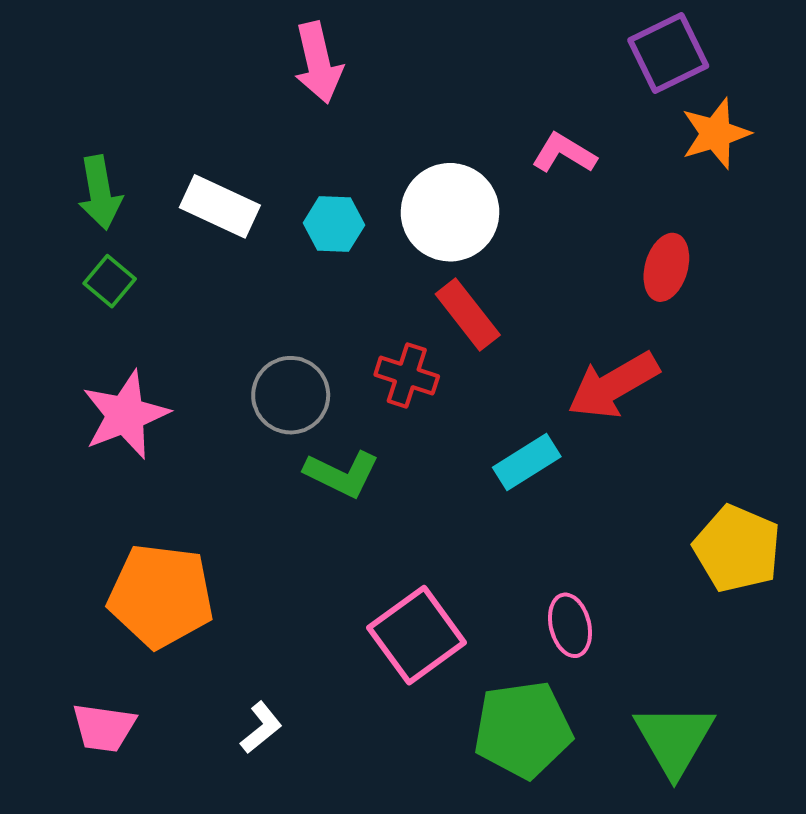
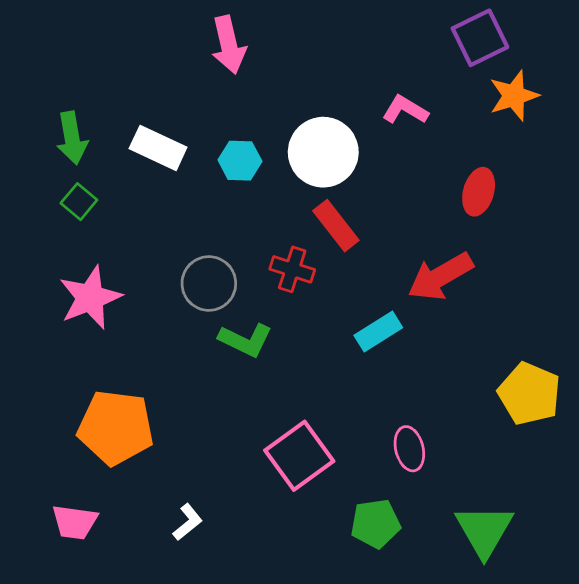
green pentagon: (523, 730) -> (375, 524), size x0.7

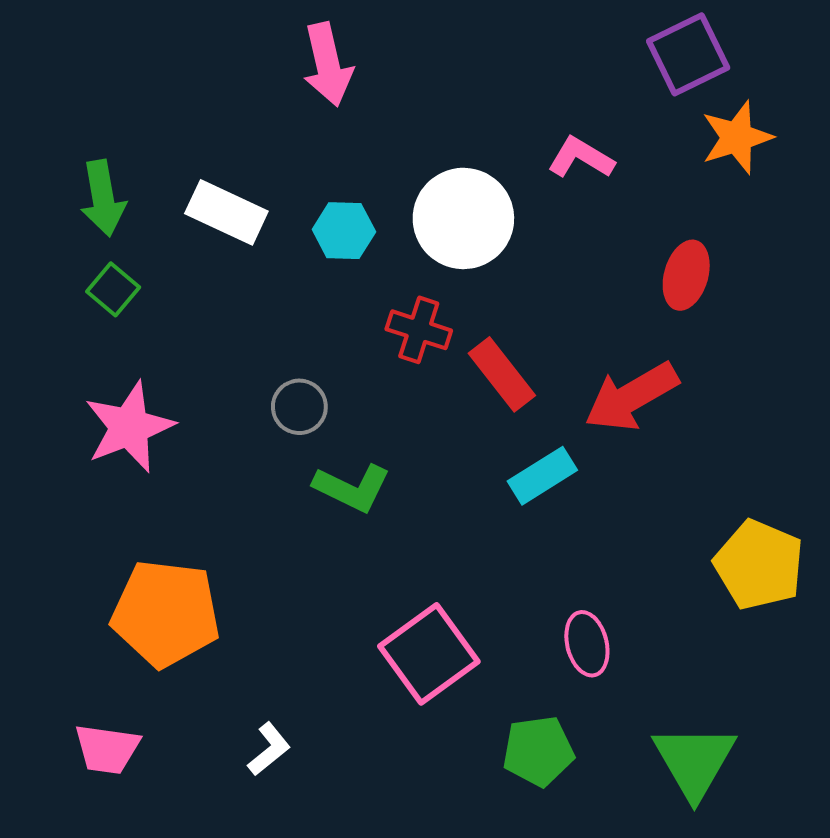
red rectangle: (336, 226) -> (502, 374), moved
red cross: (292, 269) -> (419, 330), moved
gray circle: (209, 283) -> (299, 407), size x0.7

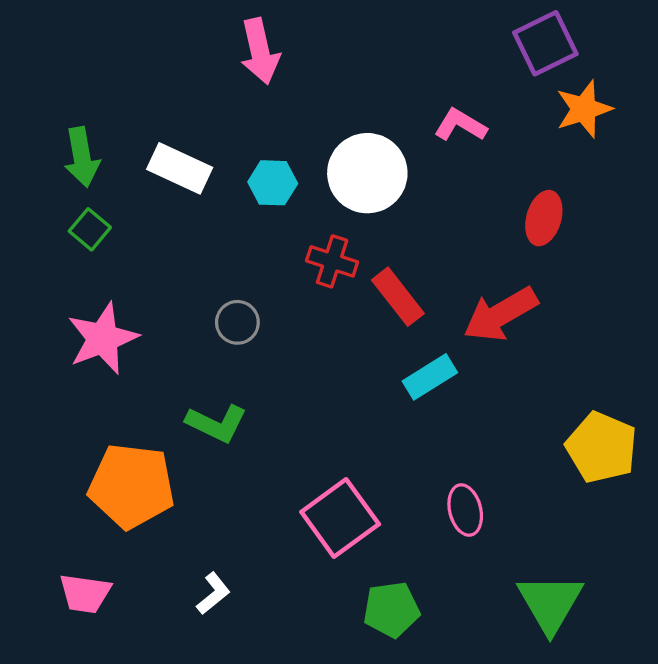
green L-shape: (352, 488) -> (217, 423), moved
green pentagon: (538, 751) -> (391, 609), moved

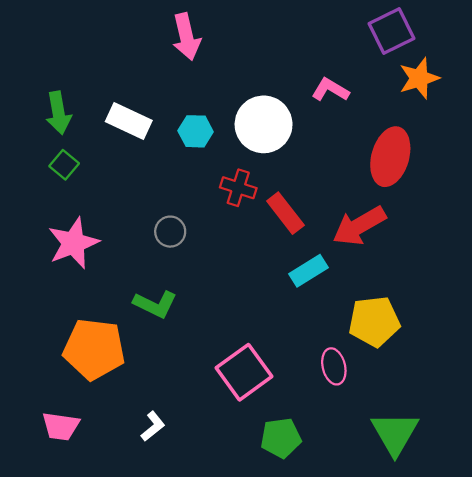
red ellipse: (544, 218) -> (390, 157), size x1.5
yellow pentagon: (602, 447) -> (374, 321), moved, turned -30

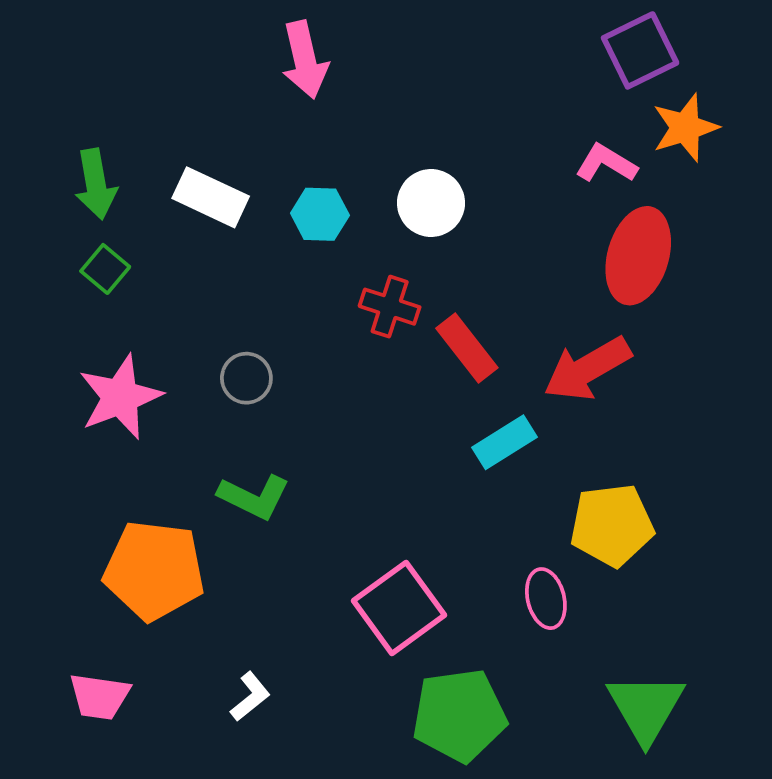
pink L-shape: (330, 90) -> (606, 163), moved
white circle: (264, 124) -> (431, 203), size x0.7
gray circle: (170, 232) -> (246, 378), moved
green pentagon: (281, 438) -> (459, 715), size x1.4

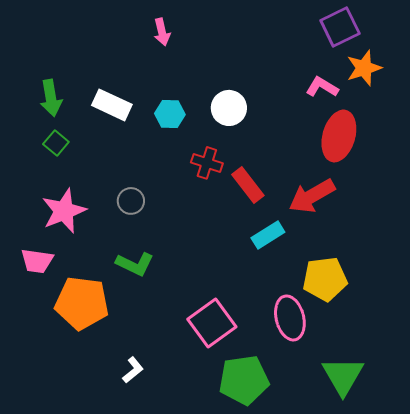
pink arrow: (305, 60) -> (162, 32), size x0.7
pink ellipse: (546, 599) -> (290, 318), size x1.4
pink trapezoid: (100, 696) -> (37, 261), moved

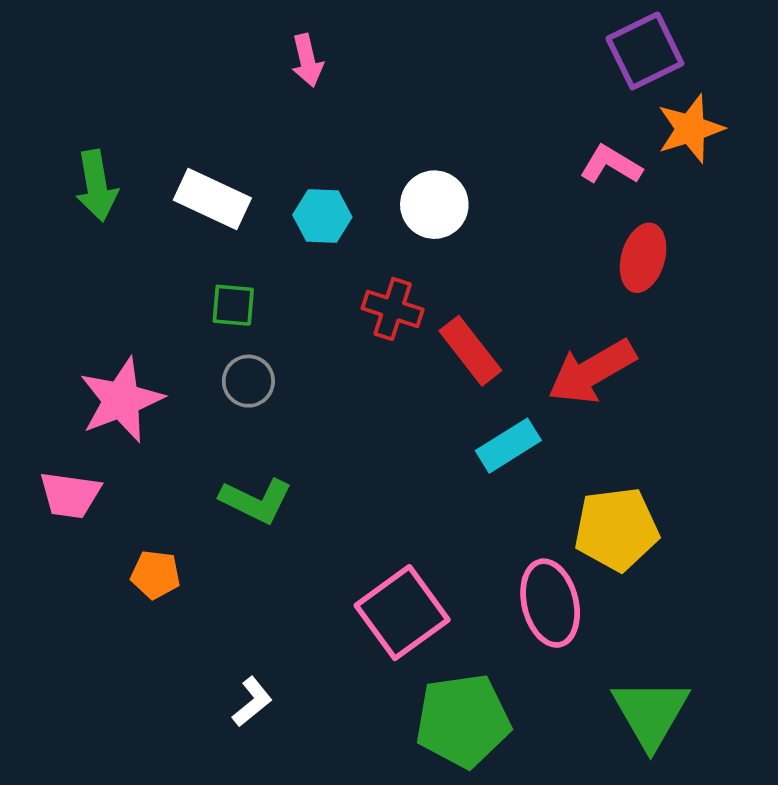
red ellipse: (339, 136) -> (643, 258), size x0.7
green square: (56, 143) -> (233, 305), moved, turned -35
orange pentagon: (82, 303) -> (155, 575), size x0.5

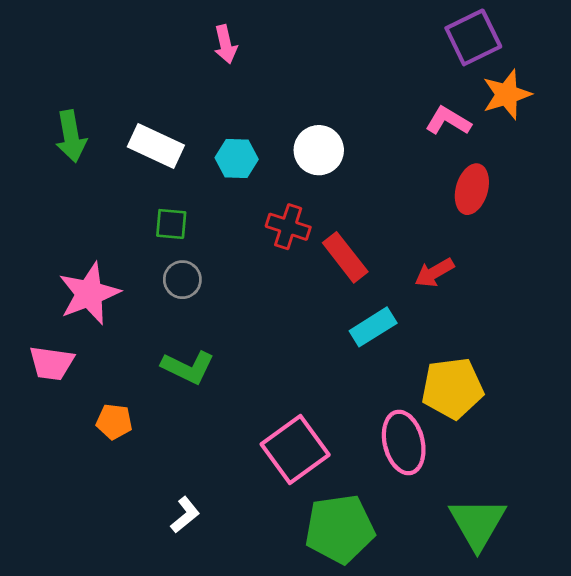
red arrow: (592, 372) -> (434, 273), size x0.6

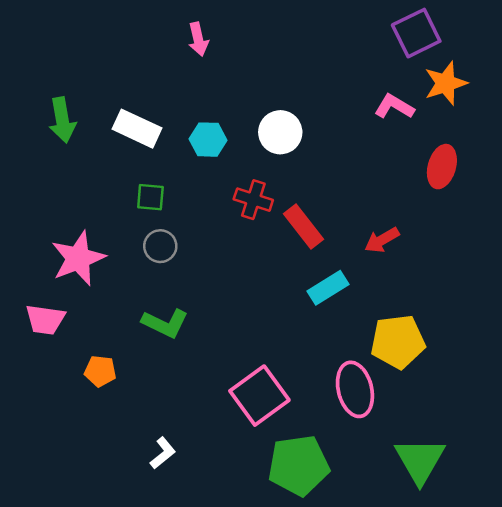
red ellipse: (472, 189) -> (442, 167), moved

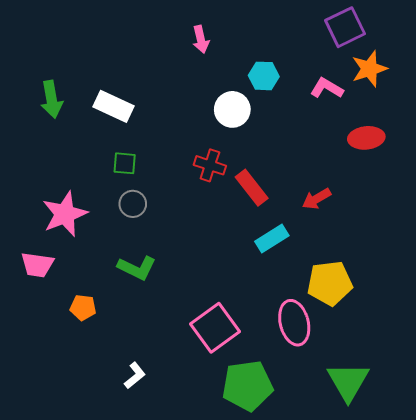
pink arrow: (198, 39) -> (201, 39), moved
cyan hexagon: (208, 140) -> (264, 76), moved
red ellipse: (442, 167) -> (366, 138), turned 68

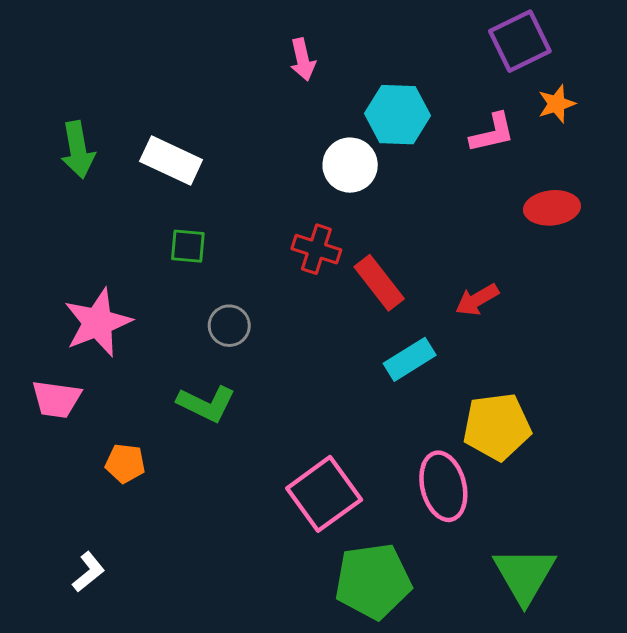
orange star: (369, 69) -> (557, 104), size x0.7
cyan hexagon: (264, 76) -> (397, 115), size x1.4
pink L-shape: (327, 88) -> (492, 133), turned 136
gray circle: (133, 204) -> (229, 326), moved
white L-shape: (135, 375) -> (88, 572), moved

